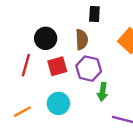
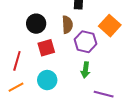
red line: (26, 65) -> (17, 61), moved
purple hexagon: (89, 69) -> (85, 42), moved

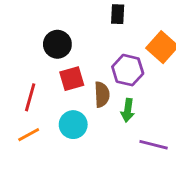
brown semicircle: (67, 25) -> (102, 94), moved

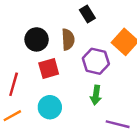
black rectangle: (118, 14) -> (87, 14), turned -35
brown semicircle: (102, 94) -> (68, 39), moved

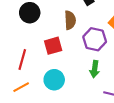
black circle: (37, 39) -> (30, 13), moved

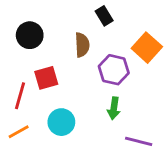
red square: (53, 46) -> (46, 78), moved

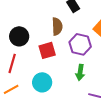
black circle: (30, 35) -> (19, 36), moved
red square: (46, 78) -> (47, 50), moved

